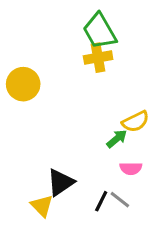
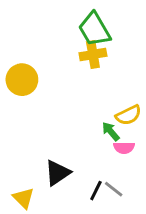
green arrow: (117, 139) -> (111, 131), turned -90
pink semicircle: (131, 168) -> (124, 148), moved
yellow triangle: (42, 206) -> (23, 198), moved

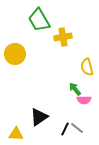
green trapezoid: (94, 29) -> (39, 20), moved
yellow semicircle: (128, 115) -> (87, 67), moved, turned 102
yellow triangle: (23, 198) -> (16, 134), turned -42

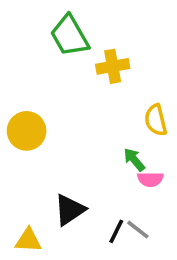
yellow circle: (15, 54) -> (27, 131), moved

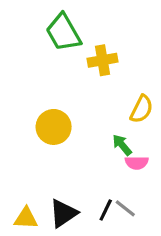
yellow semicircle: (156, 120) -> (142, 109), turned -140
yellow circle: (27, 131) -> (54, 127), moved
black triangle: (70, 210) -> (63, 213), moved

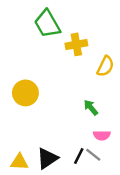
yellow semicircle: (142, 109) -> (105, 66), moved
yellow circle: (54, 127) -> (25, 93), moved
pink semicircle: (137, 163) -> (102, 135), moved

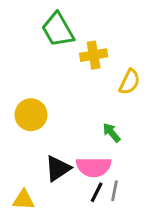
pink semicircle: (102, 135) -> (94, 167), moved, size x1.6
gray line: (93, 155) -> (114, 191), turned 63
black triangle: (47, 158) -> (58, 168), moved

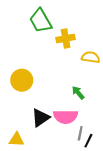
yellow semicircle: (129, 82) -> (91, 57), turned -108
black line: (97, 192) -> (88, 141), moved

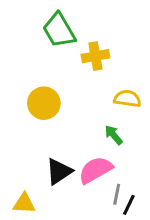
yellow semicircle: (91, 57) -> (127, 99), moved
yellow circle: (22, 80) -> (44, 103), moved
pink semicircle: (66, 117) -> (95, 170), turned 150

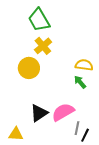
yellow cross: (95, 56) -> (43, 46), moved, turned -30
green arrow: (114, 135) -> (80, 82), moved

